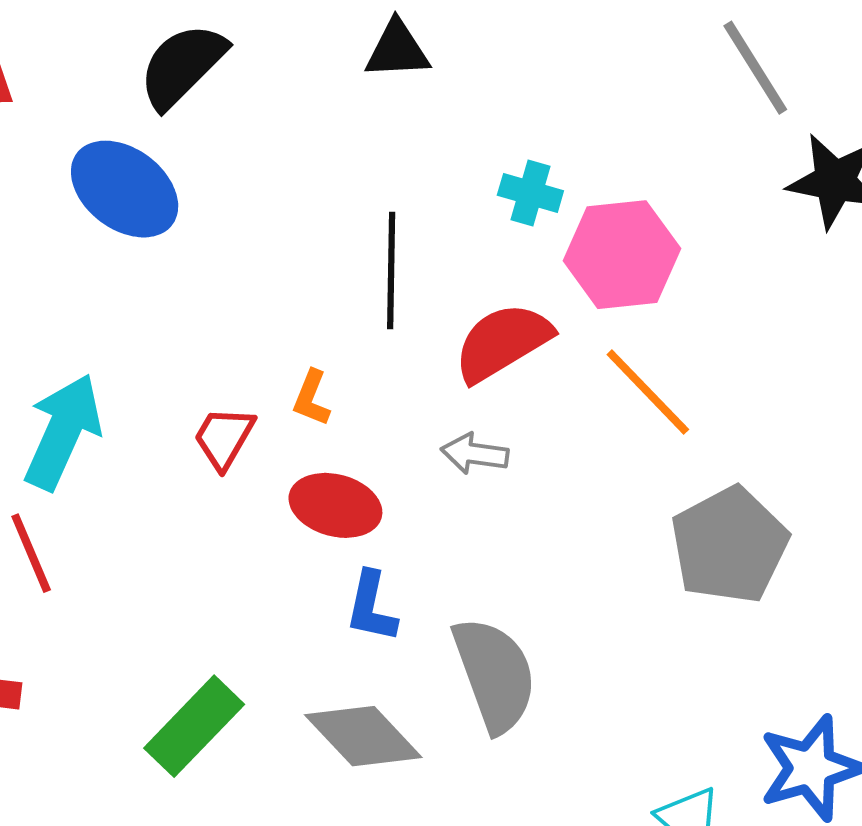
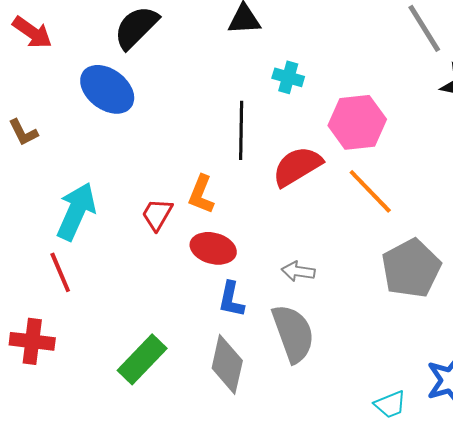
cyan cross: (530, 193) -> (288, 77), moved
orange L-shape: (312, 398) -> (201, 194), size x1.4
gray arrow: (475, 454) -> (298, 271), moved
gray diamond: (363, 736) -> (227, 364), turned 56

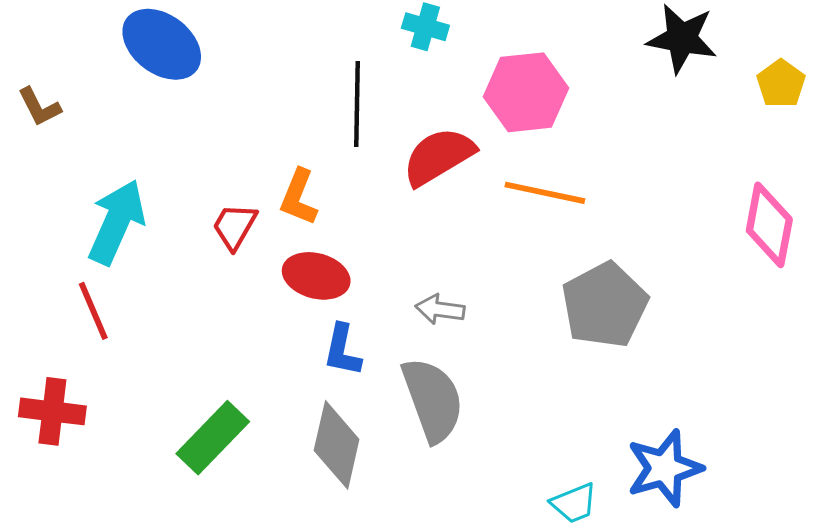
orange line: (370, 191) -> (545, 193), turned -34

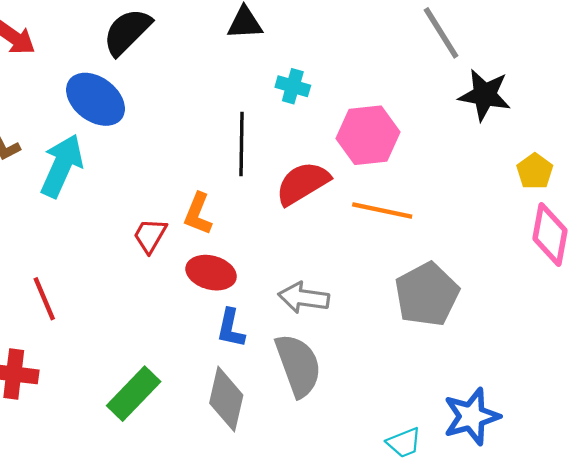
yellow pentagon: (781, 84) -> (535, 171), moved
cyan arrow: (117, 222) -> (62, 166), moved
gray arrow: (440, 309) -> (304, 298), size x1.4

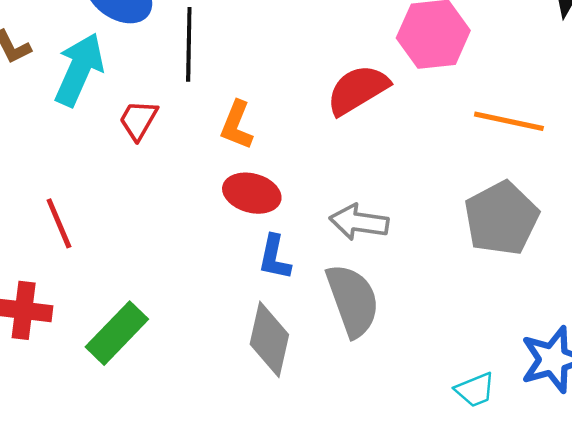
black line: (242, 144) -> (189, 44), moved
orange line: (382, 210) -> (509, 121), moved
red trapezoid: (150, 236) -> (138, 120), moved
green rectangle: (134, 394) -> (117, 333), moved

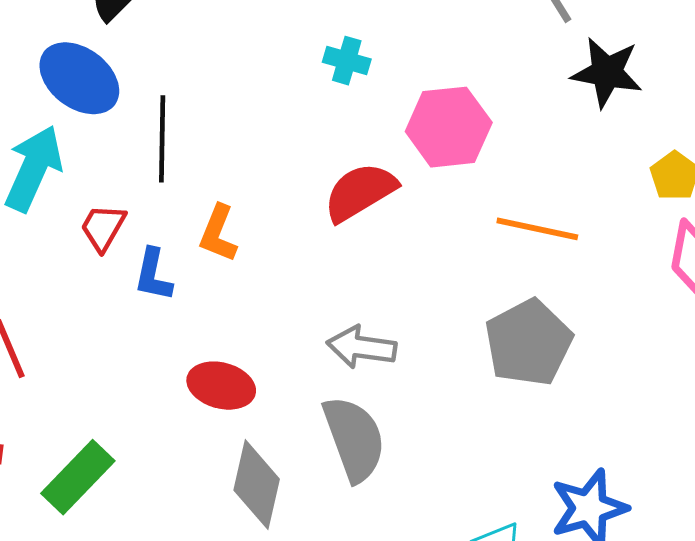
red ellipse: (252, 193) -> (221, 386), moved
blue L-shape: (275, 257) -> (153, 275), moved

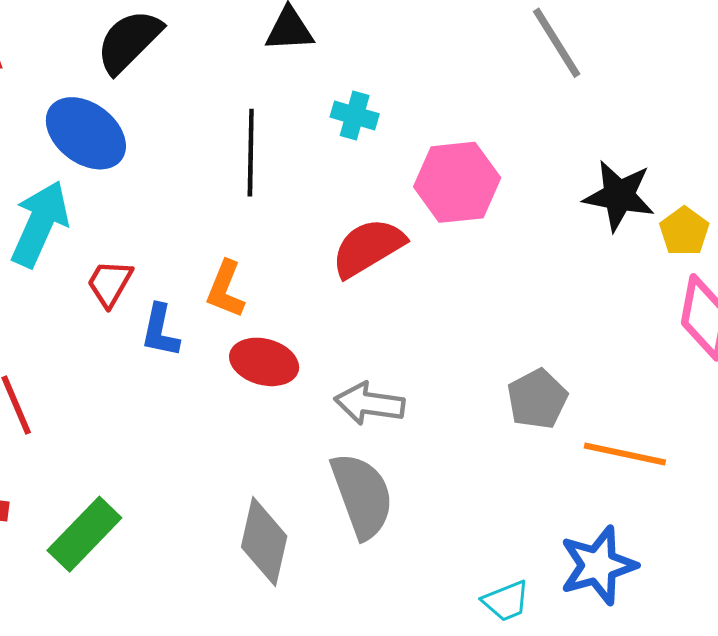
black star: (607, 72) -> (619, 196), moved
black line: (162, 139) -> (251, 153), moved
orange line: (537, 229) -> (625, 454), moved
gray pentagon: (528, 343) -> (537, 399), size x0.7
red ellipse: (221, 386) -> (264, 362), moved

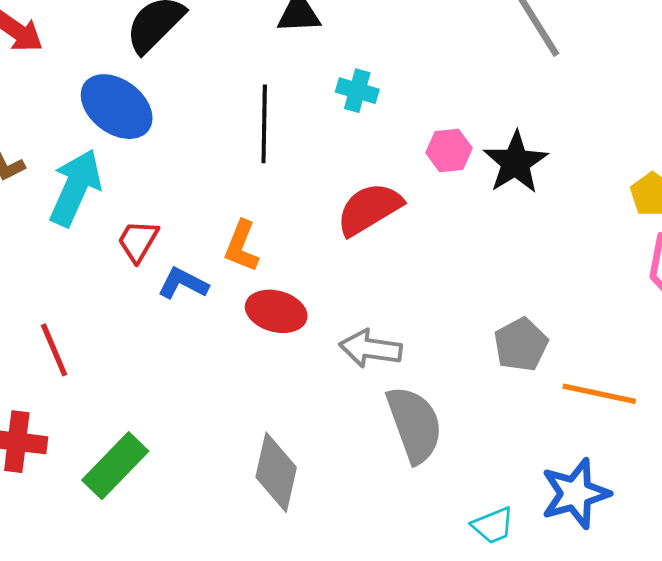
pink hexagon: (457, 182) -> (449, 150), size x0.6
black star: (619, 196) -> (515, 162), moved, turned 30
blue L-shape: (160, 331) -> (183, 283), turned 105
gray semicircle: (362, 496) -> (414, 424), moved

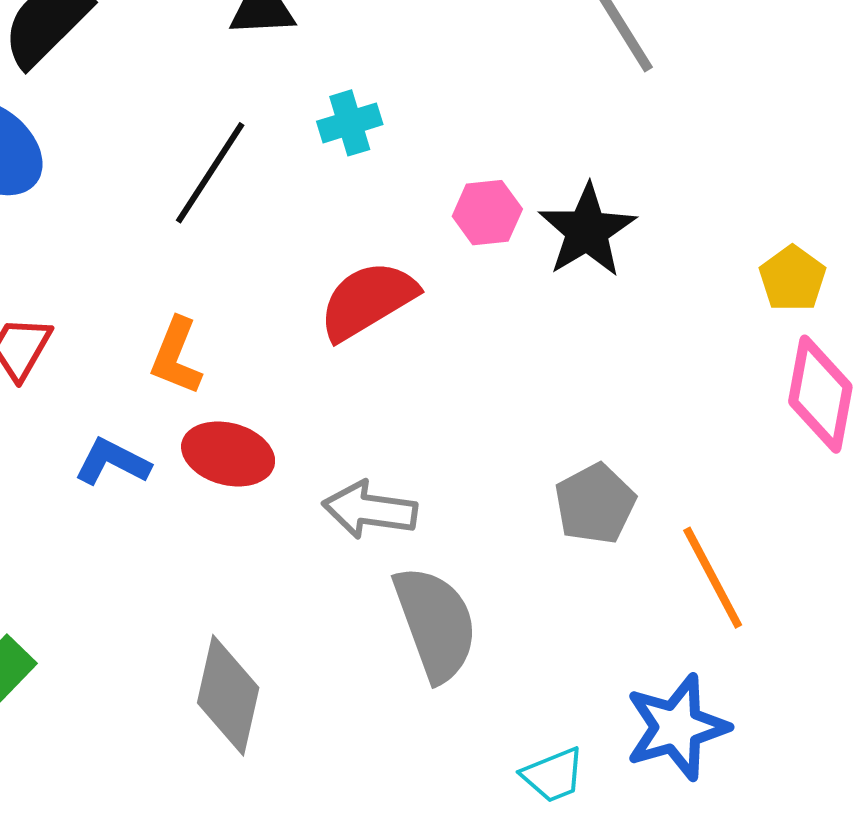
cyan cross: (357, 91) -> (350, 123), turned -33
black line: (264, 124) -> (210, 173), turned 32
blue L-shape: (183, 283) -> (112, 462), moved
orange line: (599, 394) -> (713, 578), turned 50

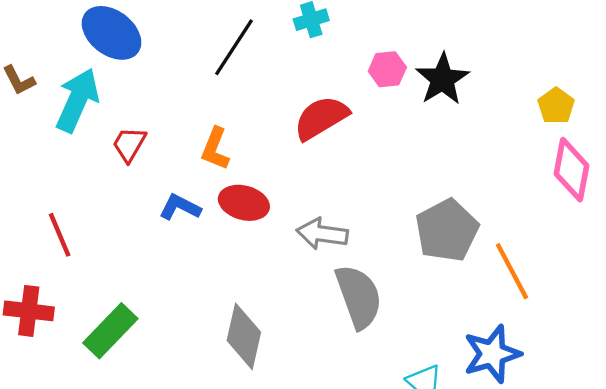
gray pentagon: (595, 504) -> (447, 230), size x1.4

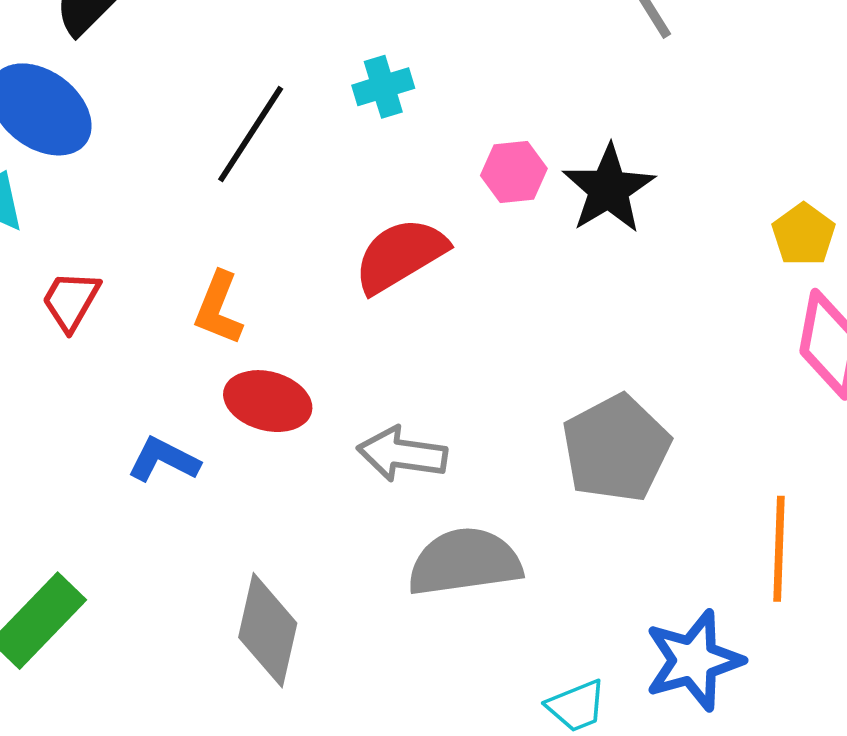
blue L-shape: (180, 207) -> (164, 460), moved
orange line: (512, 271) -> (779, 549), moved, turned 30
gray semicircle: (359, 297) -> (465, 562), turned -78

